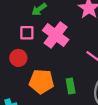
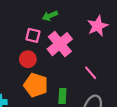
red circle: (18, 58) -> (28, 59), moved

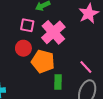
pink line: (91, 73) -> (86, 67), moved
orange pentagon: (36, 85) -> (43, 61), moved

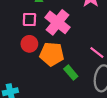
green rectangle: (58, 82) -> (71, 73), turned -32

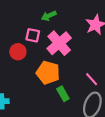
red circle: (29, 44) -> (18, 52), moved

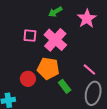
green arrow: (49, 16) -> (55, 12), moved
red circle: (18, 52) -> (28, 79), moved

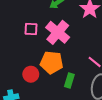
green rectangle: (65, 86) -> (69, 80), turned 56

